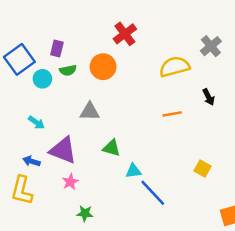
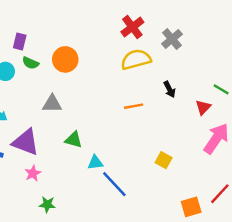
red cross: (125, 34) -> (132, 27), moved
green semicircle: (68, 70) -> (30, 63), turned 35

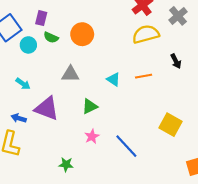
green triangle: (74, 140) -> (90, 106), turned -42
yellow square: (164, 160) -> (170, 125), size x1.5
cyan triangle: (95, 163) -> (113, 79), moved, turned 40
pink star: (33, 173) -> (92, 136), moved

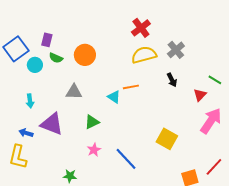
gray cross: (178, 16) -> (176, 50), moved
orange line: (144, 76) -> (131, 87), moved
cyan arrow: (23, 84) -> (30, 101), turned 48

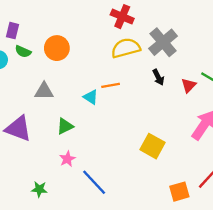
red cross: (141, 28) -> (122, 17), turned -30
gray cross: (176, 50) -> (163, 42), size x1.4
red triangle: (200, 95) -> (189, 85), moved
blue line: (126, 159) -> (94, 182), moved

